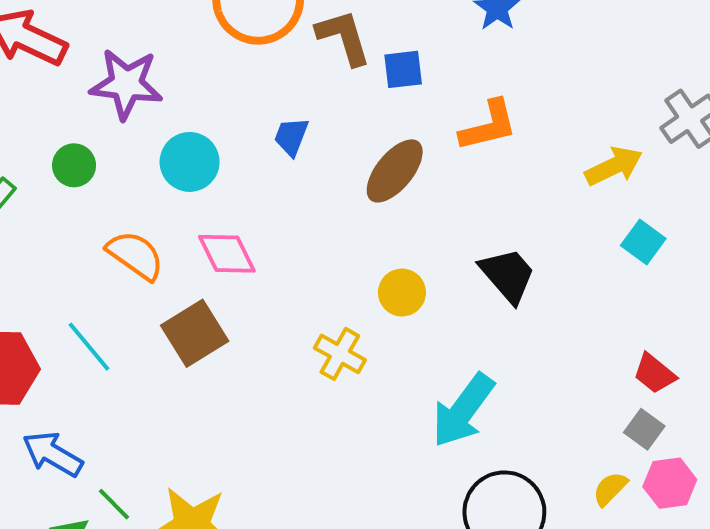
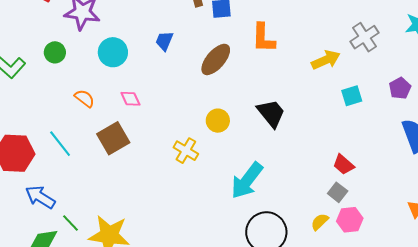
orange L-shape: (488, 126) -> (263, 38), turned 104
cyan square: (643, 242) -> (352, 96), moved, turned 35
pink diamond: (227, 254) -> (130, 99), size x0.7
orange semicircle: (135, 255) -> (84, 98), size x0.7

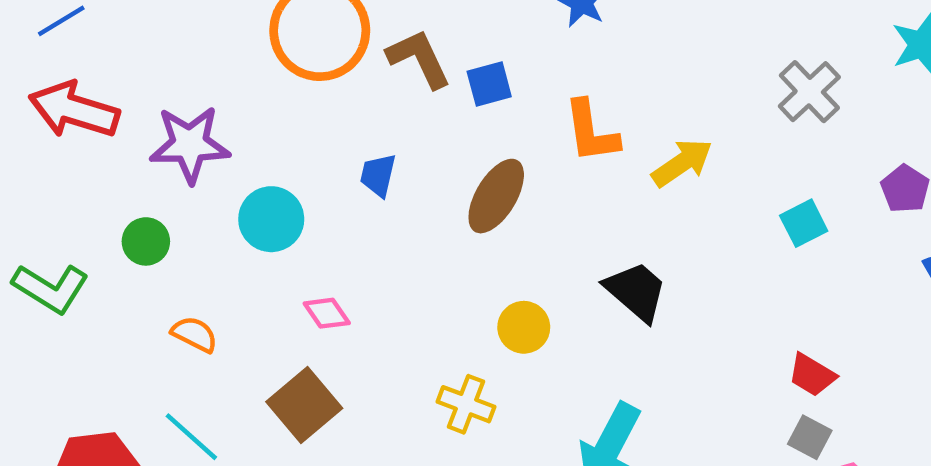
yellow arrow: (326, 60) -> (682, 163), moved
orange semicircle: (84, 98) -> (195, 334), moved

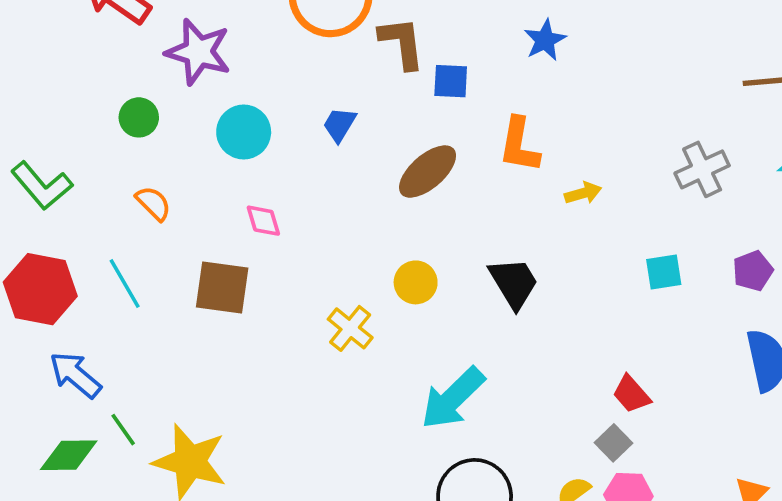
yellow arrow: (682, 163) -> (583, 193), size x0.7
green L-shape: (51, 288) -> (42, 186), moved
brown square: (304, 405) -> (222, 288), turned 30

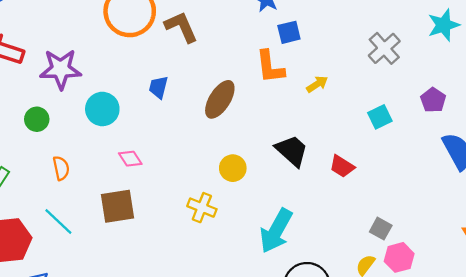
blue square: (451, 81) -> (289, 32), moved
orange semicircle: (153, 203) -> (61, 168), turned 50
red trapezoid: (631, 394) -> (342, 166), moved

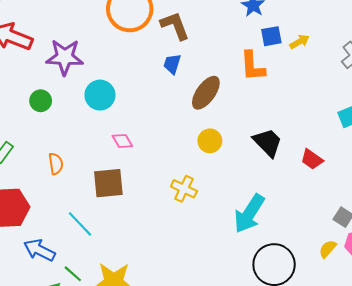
yellow arrow: (317, 84) -> (300, 42), moved
blue trapezoid: (158, 87) -> (172, 64), moved
orange semicircle: (61, 168) -> (56, 164), moved
yellow circle: (233, 168) -> (210, 141), moved
cyan line: (58, 221) -> (80, 224), moved

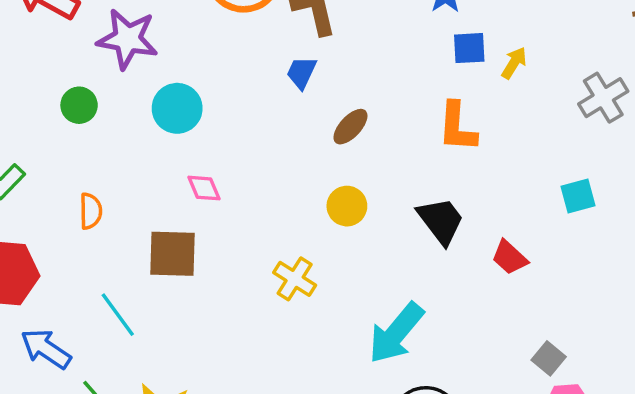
yellow arrow: (300, 42) -> (514, 63), turned -36
orange L-shape: (253, 66) -> (457, 127), moved
brown ellipse: (206, 93) -> (350, 127), size x0.7

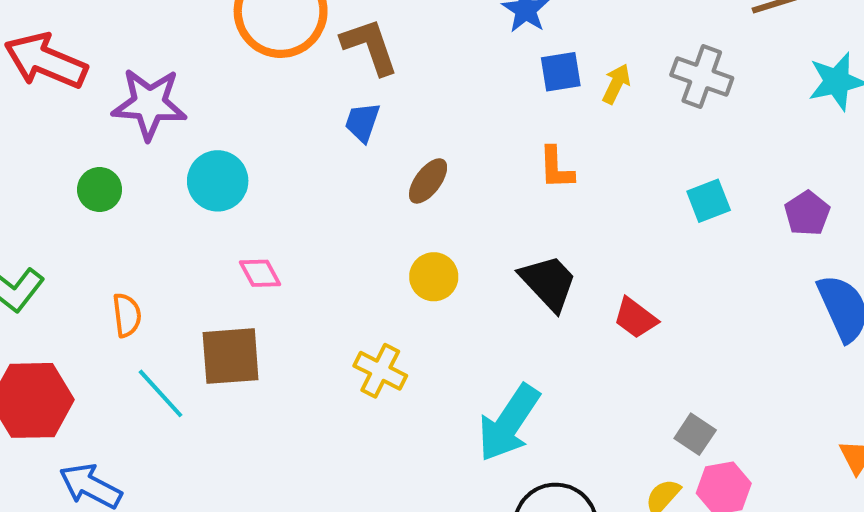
gray cross: (603, 98) -> (702, 77), moved, turned -33
orange L-shape: (457, 127) -> (556, 168), size x0.7
cyan square: (578, 196) -> (709, 201), moved
cyan line: (118, 315) -> (160, 393), moved

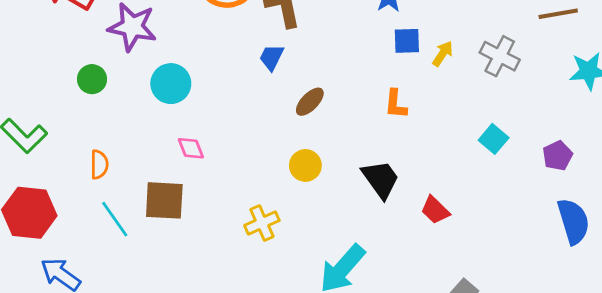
cyan square: (709, 201) -> (494, 139), turned -36
yellow cross: (380, 371) -> (262, 223), turned 32

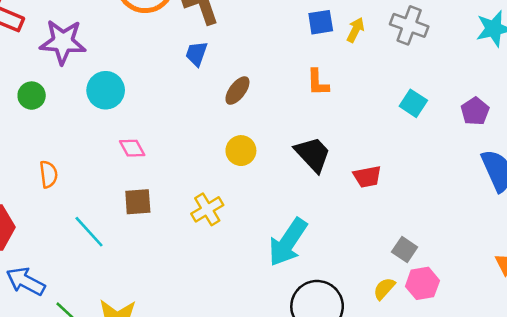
brown square: (164, 200) -> (138, 202), moved, size x0.7
red trapezoid: (435, 210) -> (367, 177), turned -48
cyan line: (115, 219) -> (89, 232), moved

